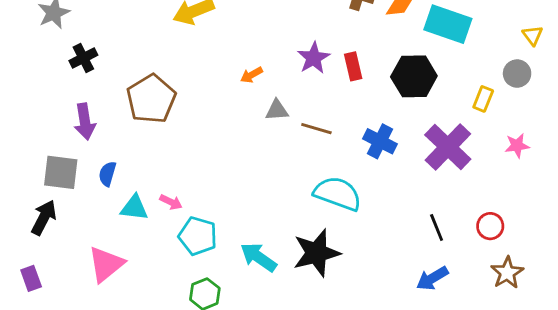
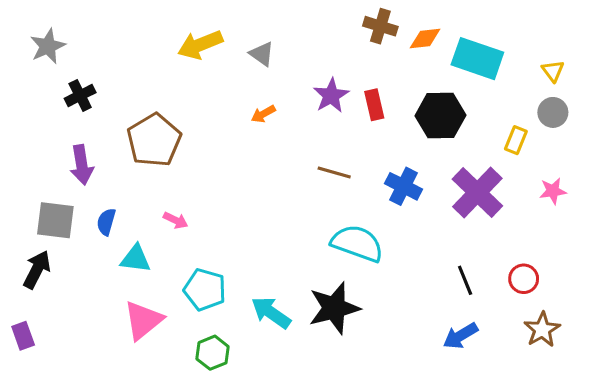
yellow triangle: (533, 35) -> (553, 71), moved
gray triangle: (277, 110) -> (262, 54), moved, turned 40
pink arrow: (171, 202) -> (176, 220), moved
pink triangle: (106, 264) -> (143, 320), moved

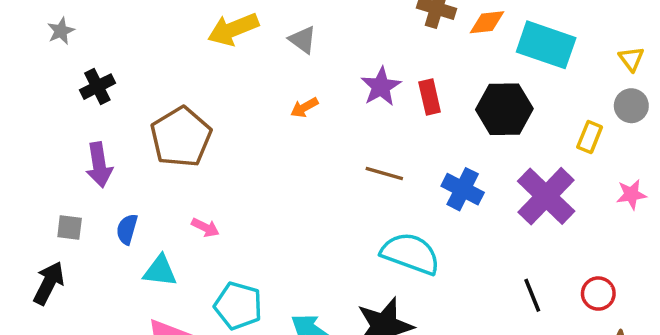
gray star: (48, 46) -> (61, 31), size x0.7
gray square: (55, 220) -> (70, 227), size x0.6

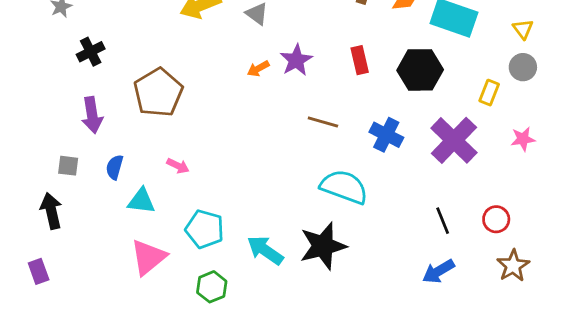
purple star: (381, 87) -> (296, 60), moved
black arrow: (49, 283) -> (51, 211), turned -40

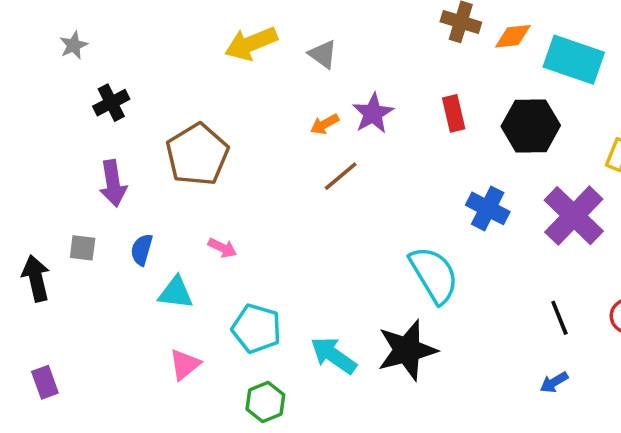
brown line: (323, 122) -> (341, 176), moved, turned -56
cyan semicircle: (344, 187) -> (434, 275), turned 39
black arrow: (51, 211) -> (36, 278), moved
pink triangle: (148, 257) -> (185, 364), size x0.7
blue arrow: (438, 271) -> (554, 382), size x0.7

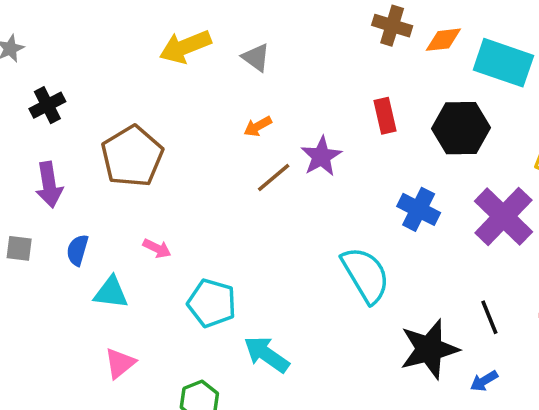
purple star: (373, 113) -> (321, 156), moved
cyan pentagon: (256, 329) -> (212, 303), moved
black star: (407, 350) -> (429, 349), moved

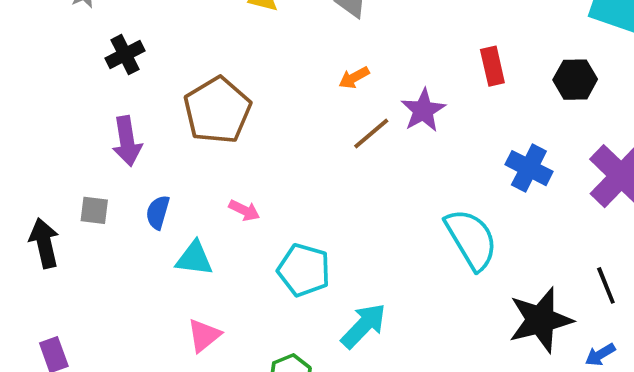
black hexagon: (461, 128) -> (575, 80), size x0.7
cyan arrow: (267, 354) -> (364, 326), turned 99

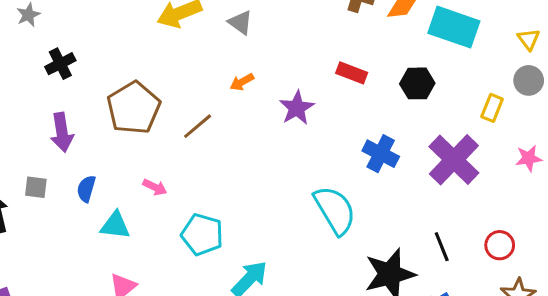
red rectangle: (492, 66) -> (352, 73), turned -56
brown line: (371, 133) -> (198, 126), moved

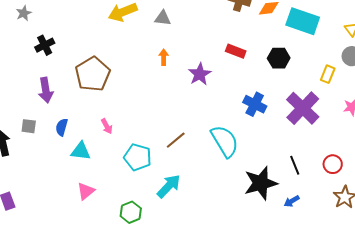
gray triangle: (240, 22) -> (163, 18), turned -30
orange arrow: (242, 82) -> (164, 57), turned 119
brown line: (198, 126) -> (176, 140), moved
pink arrow: (155, 187) -> (107, 126), turned 35

